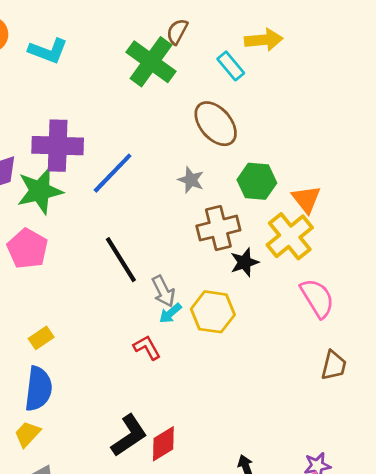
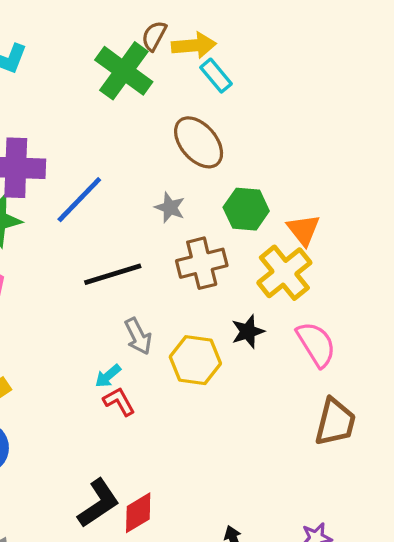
yellow arrow: (264, 40) -> (194, 45), moved
black line: (121, 260) -> (113, 274), moved, turned -75
black star: (244, 262) -> (248, 332), moved
cyan arrow: (170, 313) -> (108, 376), moved
brown trapezoid: (334, 365) -> (335, 422), size x1.4

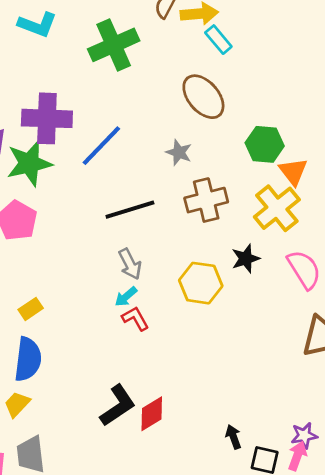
green cross: (124, 71) -> (114, 45), moved, turned 30
green hexagon: (246, 209) -> (265, 144), moved
gray arrow: (138, 336) -> (130, 264), moved

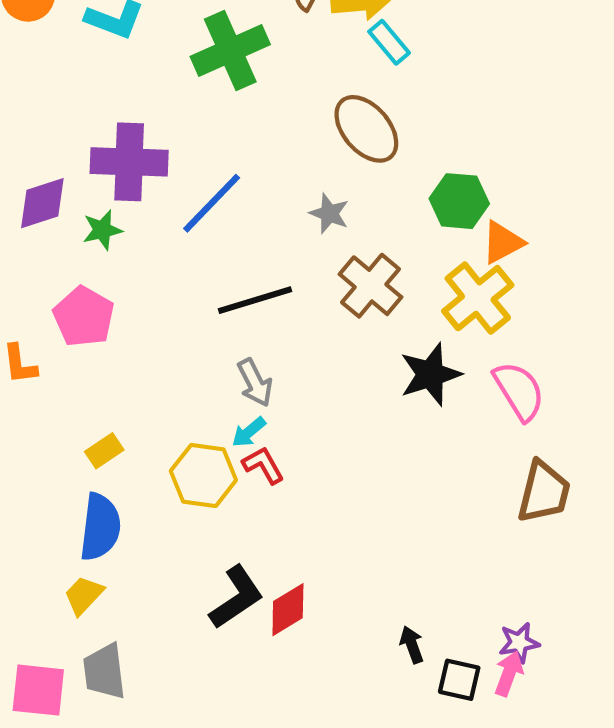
green star: (29, 163) -> (102, 230), size x0.6
orange triangle: (293, 172) -> (503, 242), turned 40
brown cross: (206, 200) -> (371, 286), turned -36
black star: (246, 259) -> (430, 374), size x1.4
yellow hexagon: (201, 283) -> (203, 475), moved

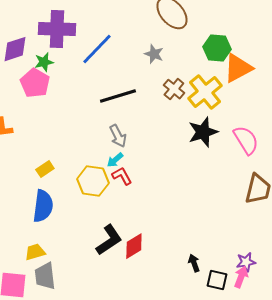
orange triangle: (503, 242) -> (238, 68), size x1.4
brown cross: (371, 286) -> (174, 89), size x0.7
yellow cross: (478, 298) -> (205, 92), moved
pink pentagon: (84, 317) -> (35, 83), moved
yellow trapezoid: (84, 595) -> (35, 252), moved, turned 30

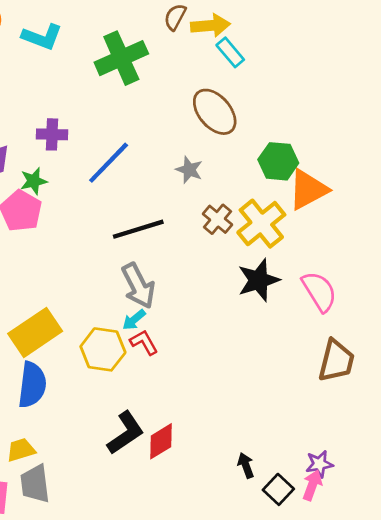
purple cross: (57, 29) -> (52, 134), size x0.6
gray arrow: (118, 136) -> (138, 286), size x1.4
yellow rectangle: (45, 169) -> (35, 332), size x2.0
black square: (217, 280) -> (278, 489), turned 30

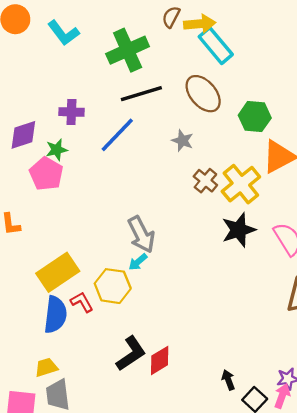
cyan L-shape: (42, 37) -> (63, 33), turned 32
cyan rectangle: (230, 52) -> (216, 46), size x1.5
green hexagon: (278, 161) -> (255, 117), moved
black line: (138, 229) -> (141, 94), moved
red L-shape: (144, 342) -> (82, 302), moved

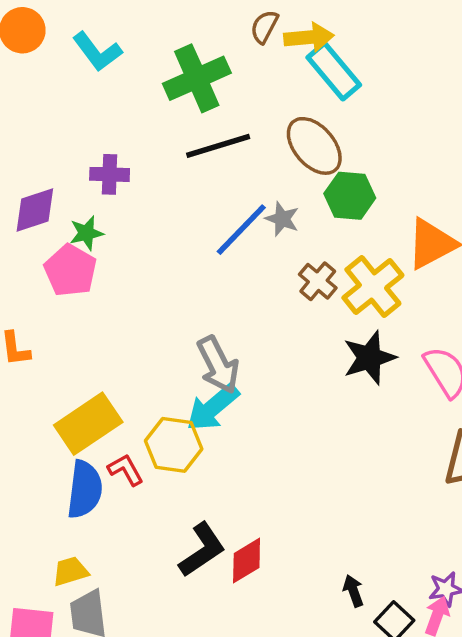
green hexagon: (255, 117) -> (350, 196), moved
blue line: (117, 135) -> (241, 230), moved
cyan arrow: (138, 262) -> (213, 408), size x1.8

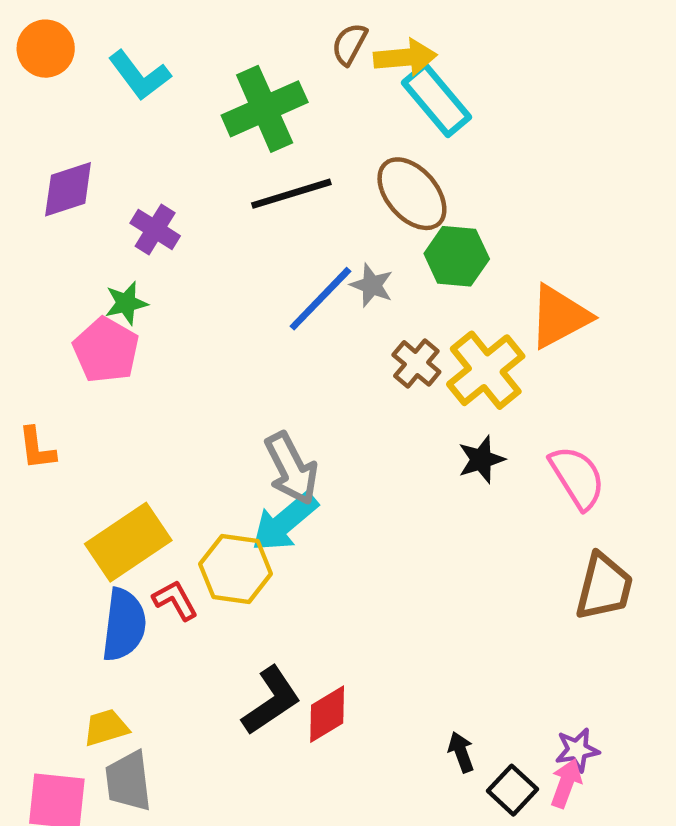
purple cross: (110, 174) -> (155, 229), turned 30
purple diamond: (35, 210) -> (68, 189), moved
black star: (369, 358) -> (481, 460), size x0.7

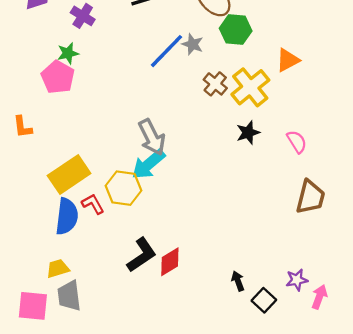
orange triangle: (559, 317) -> (288, 60), size x0.7
pink semicircle: (577, 477) -> (297, 142), size x0.7
pink arrow: (566, 783) -> (319, 297), moved

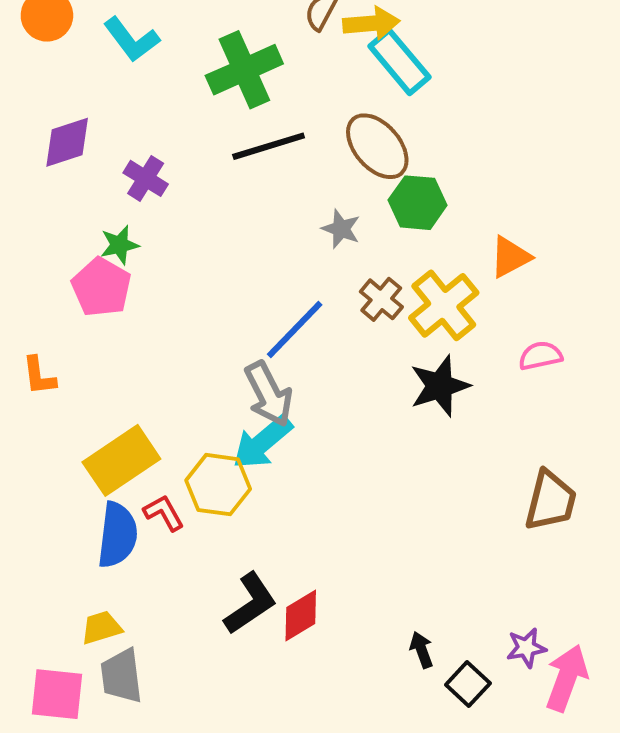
blue line: (167, 51) -> (295, 330), moved
black star: (248, 133) -> (440, 386), size x1.4
pink semicircle: (297, 142) -> (540, 356), moved, turned -70
pink arrow: (319, 297) -> (567, 678), size x1.5

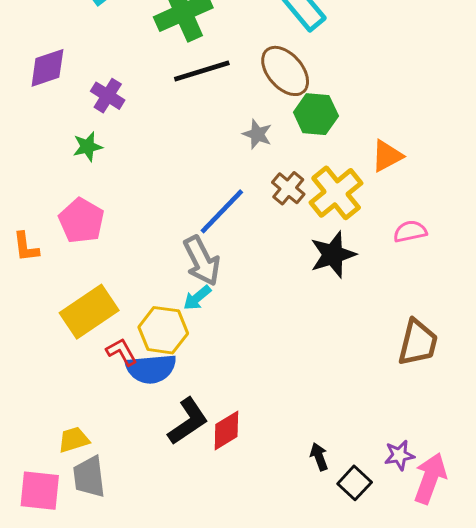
pink pentagon: (101, 287) -> (81, 221), moved
cyan arrow: (262, 442) -> (197, 298), size x0.6
blue semicircle: (117, 535) -> (151, 369), moved, turned 78

